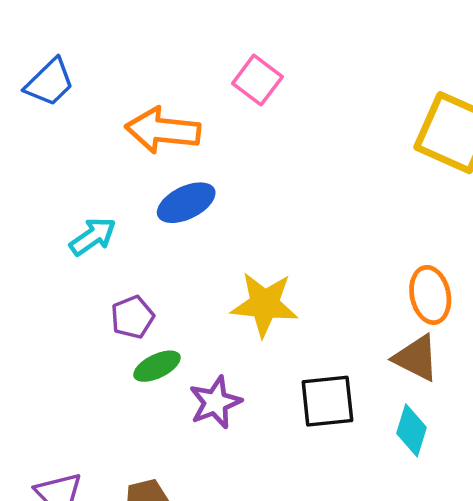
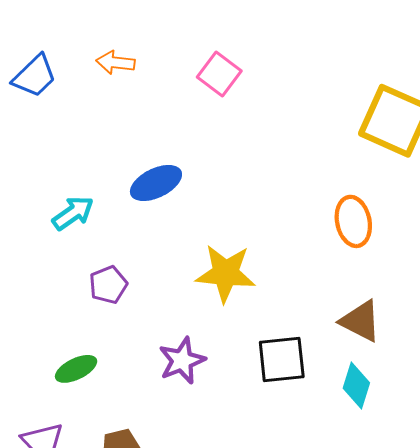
orange arrow: (163, 130) -> (115, 63), moved, size x0.6
orange ellipse: (430, 295) -> (353, 221), moved
green ellipse: (157, 366) -> (76, 369), moved

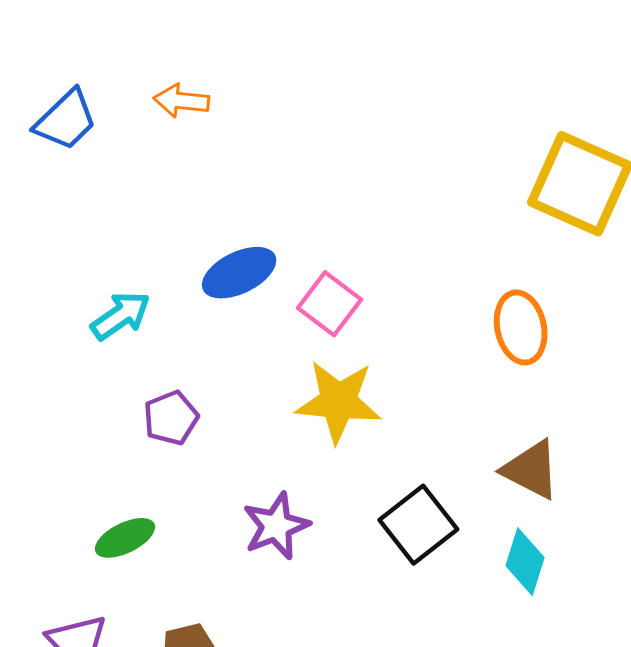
pink square: (219, 74) -> (329, 304), moved
black square: (282, 360) -> (418, 525), turned -32

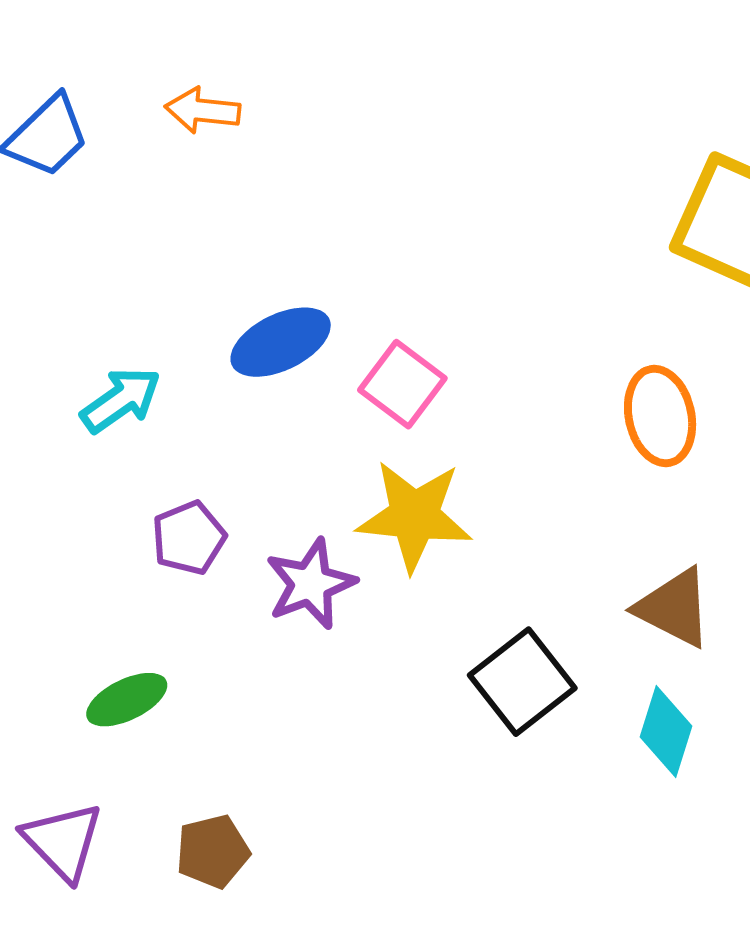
purple star: (276, 526) -> (311, 584), moved

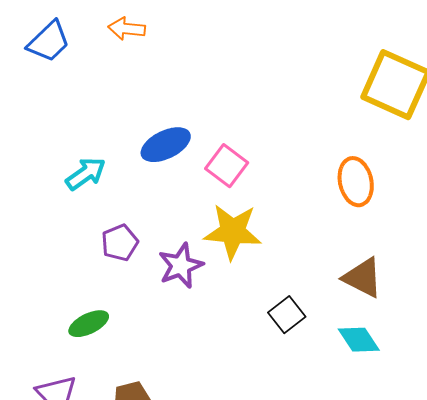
black square: (522, 682) -> (287, 315), size x0.7
cyan diamond: (666, 732) -> (359, 340), turned -51

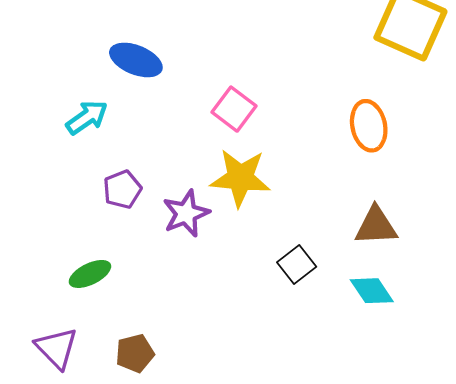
blue ellipse: (166, 145) -> (136, 60), moved, turned 48
brown triangle: (363, 278) -> (376, 226), turned -30

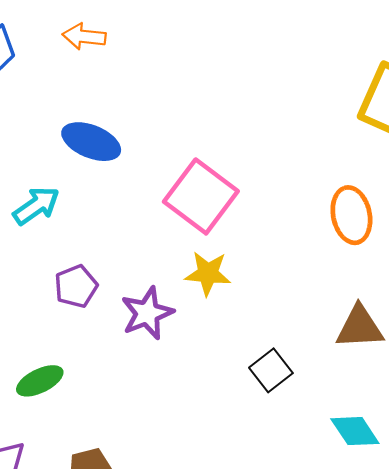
pink square: (234, 109) -> (201, 196), size x1.5
yellow star: (240, 178) -> (208, 273), size x0.7
cyan diamond: (372, 291) -> (355, 431), moved

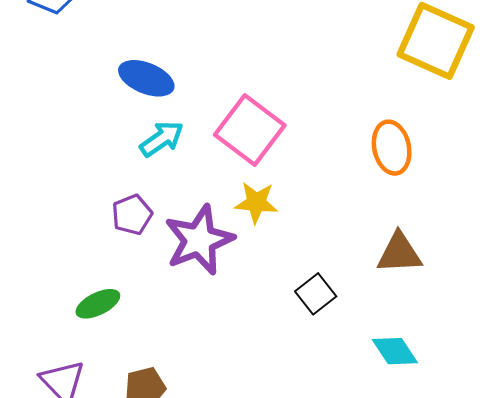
cyan arrow: (36, 206) -> (162, 139), moved
purple star: (147, 313) -> (199, 240), size x1.4

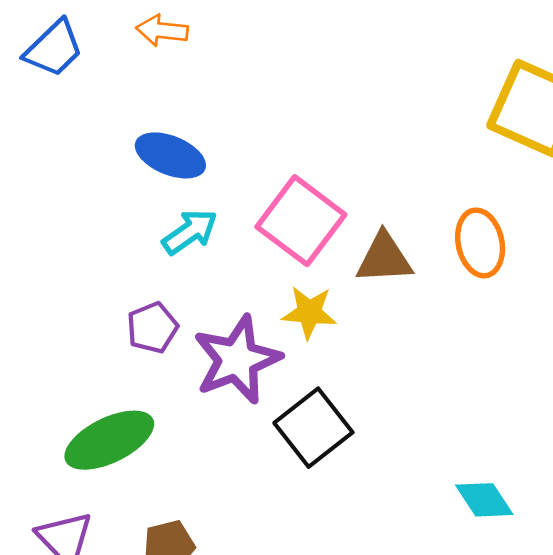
brown triangle: (399, 253) -> (384, 258), moved
black square: (316, 294) -> (313, 428), moved, size x1.5
green ellipse: (98, 304) -> (109, 440), size x1.6

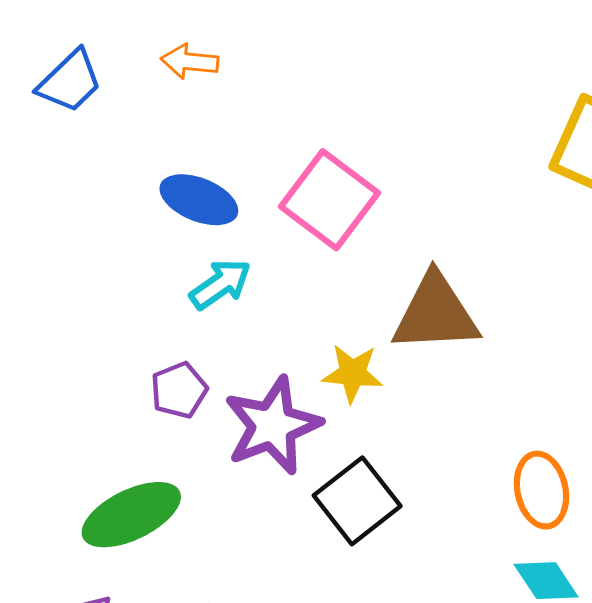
pink square: (301, 221) -> (329, 200), moved
orange ellipse: (480, 243) -> (541, 490), moved
brown triangle: (384, 258) -> (435, 313), size x1.4

